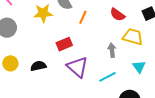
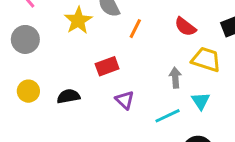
yellow star: (43, 13) -> (78, 21), turned -30
purple triangle: (78, 67) -> (125, 100), size x0.6
cyan triangle: (139, 67) -> (201, 101), moved

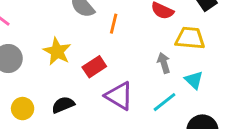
yellow star: (78, 21) -> (57, 51), moved
purple triangle: (125, 100) -> (119, 96), size x1.5

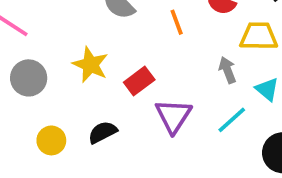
orange line: (114, 24) -> (177, 22), moved, turned -30
purple triangle: (119, 96) -> (173, 116), turned 36

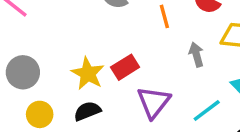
yellow star: (90, 65) -> (88, 74), moved
gray arrow: (227, 70) -> (196, 55), moved
gray circle: (29, 78) -> (23, 72), moved

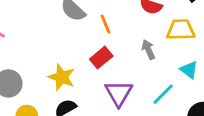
orange line: (164, 16) -> (105, 24), moved
red rectangle: (125, 67) -> (101, 58), moved

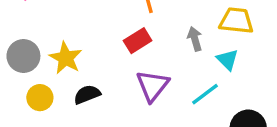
cyan triangle: (189, 70) -> (227, 60), moved
yellow star: (62, 77) -> (66, 58), moved

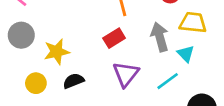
gray arrow: (195, 39) -> (160, 37), size x1.5
gray circle: (23, 56) -> (21, 35), moved
yellow star: (66, 58) -> (57, 52), turned 30

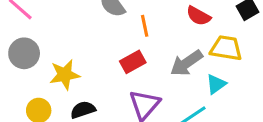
gray arrow: (160, 37) -> (186, 63), turned -112
cyan triangle: (186, 54) -> (216, 84), turned 36

